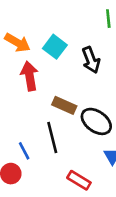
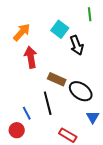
orange arrow: (17, 43) -> (22, 32), turned -78
cyan square: (55, 47) -> (60, 29), moved

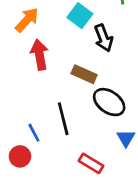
brown rectangle: (57, 79) -> (84, 74), moved

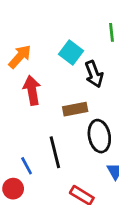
brown rectangle: (84, 74) -> (75, 109), turned -35
black ellipse: (109, 102) -> (99, 136), turned 44

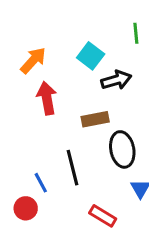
black arrow: (94, 74) -> (116, 80), turned -85

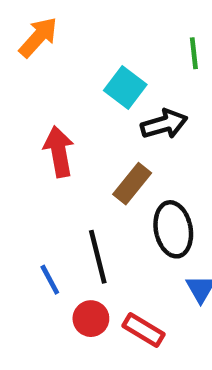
orange arrow: (33, 60) -> (38, 37), moved
brown rectangle: (95, 119) -> (132, 184), turned -40
red circle: (26, 208) -> (91, 319), moved

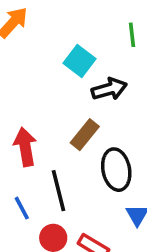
red arrow: (59, 152) -> (25, 147), moved

